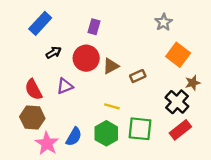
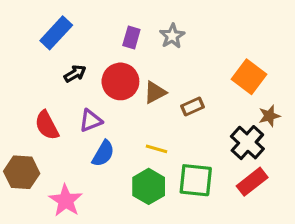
gray star: (164, 22) -> (172, 36), moved
brown hexagon: (32, 118) -> (22, 172), moved
blue semicircle: (74, 137) -> (103, 154), moved

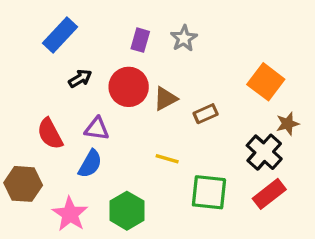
purple triangle: (91, 121) -> (97, 129), turned 30
blue semicircle: (103, 154) -> (90, 164), moved
green hexagon: (149, 186) -> (127, 211), moved

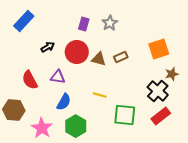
blue rectangle: (60, 35) -> (24, 21), moved
orange square: (266, 82) -> (159, 49), turned 35
brown triangle: (165, 99) -> (99, 59), turned 42
brown rectangle: (206, 114) -> (121, 57), moved
blue semicircle: (90, 164) -> (64, 102), moved

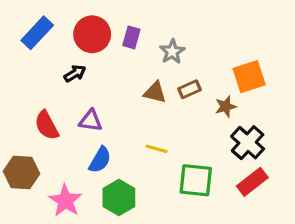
gray star: (110, 23) -> (172, 52), moved
red circle: (77, 52) -> (92, 34), moved
brown star: (172, 74) -> (226, 107), moved

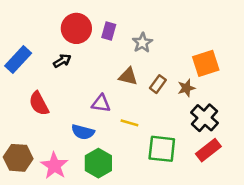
blue rectangle: (37, 33) -> (18, 59), moved
brown rectangle: (189, 89) -> (158, 84), moved, turned -30
purple triangle: (91, 121) -> (101, 104), moved
blue semicircle: (100, 160) -> (83, 132), turned 75
brown hexagon: (21, 172) -> (18, 158), moved

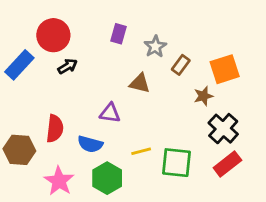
red circle: (76, 28) -> (53, 35), moved
brown rectangle: (158, 84) -> (181, 65), moved
red semicircle: (39, 104) -> (55, 129), moved, turned -145
yellow line: (129, 123) -> (141, 151), moved, turned -30
brown hexagon: (18, 158) -> (19, 150), moved

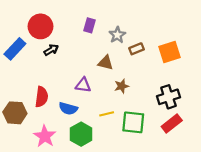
brown rectangle: (181, 65) -> (136, 49), turned 32
brown star: (203, 96) -> (122, 86), moved
black cross: (223, 129) -> (168, 97), turned 30

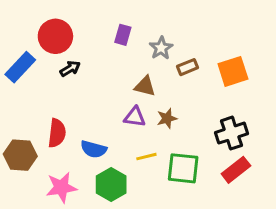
purple triangle: (83, 85) -> (135, 117), moved
pink star: (45, 136) -> (61, 187), turned 30

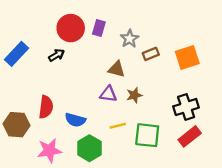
red circle: (55, 36) -> (71, 28), moved

